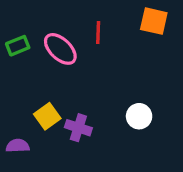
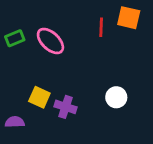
red line: (98, 33) -> (101, 27), moved
yellow square: (47, 116) -> (39, 97), turned -30

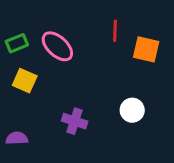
orange square: (129, 18) -> (146, 49), moved
yellow square: (39, 97) -> (25, 81), moved

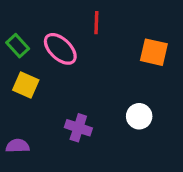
red line: (115, 31) -> (96, 23), moved
green rectangle: (17, 43) -> (18, 46), turned 70

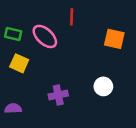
green rectangle: (18, 46) -> (13, 34), turned -35
purple cross: (78, 128) -> (58, 95), turned -30

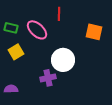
yellow square: (19, 63) -> (16, 52), turned 35
white circle: (103, 86) -> (63, 60), moved, size x1.5

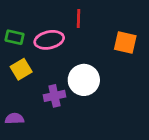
pink ellipse: (37, 30) -> (49, 40), turned -55
purple cross: (48, 78) -> (54, 96), moved

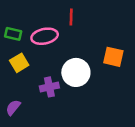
orange square: (125, 43) -> (113, 57), moved
purple semicircle: (14, 119) -> (13, 107), turned -49

